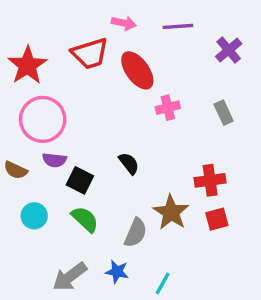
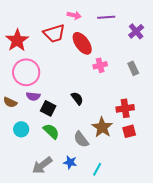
gray semicircle: (136, 233) -> (81, 139), turned 120

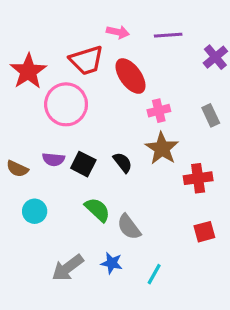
pink circle: (26, 72) -> (66, 104), moved
black square: (48, 108) -> (83, 164), moved
brown star: (102, 127) -> (162, 148), moved
green semicircle: (51, 131) -> (97, 210), moved
red square: (129, 131) -> (204, 232), moved

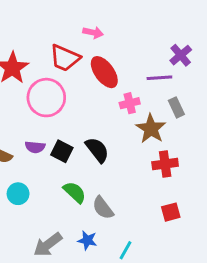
purple line: (168, 35) -> (159, 78), moved
red trapezoid: (86, 60) -> (65, 58), turned 40
brown star: (162, 148) -> (151, 129), moved
black semicircle: (123, 162) -> (97, 150), size x1.4

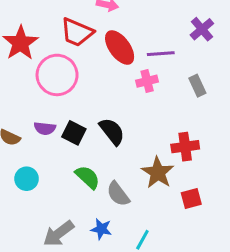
purple line: (159, 78) -> (161, 54), moved
brown star: (151, 129) -> (158, 173), moved

